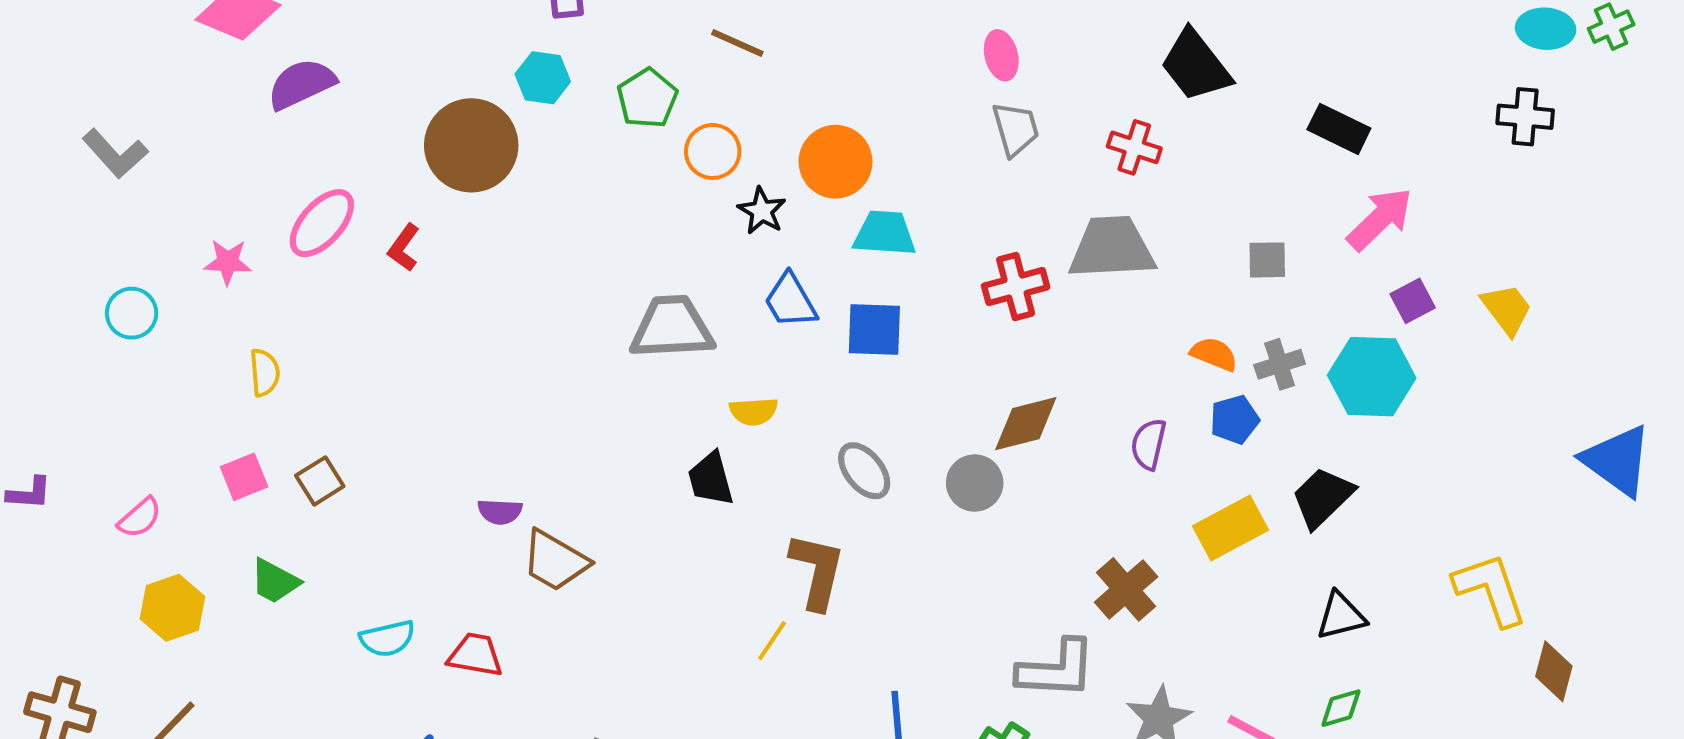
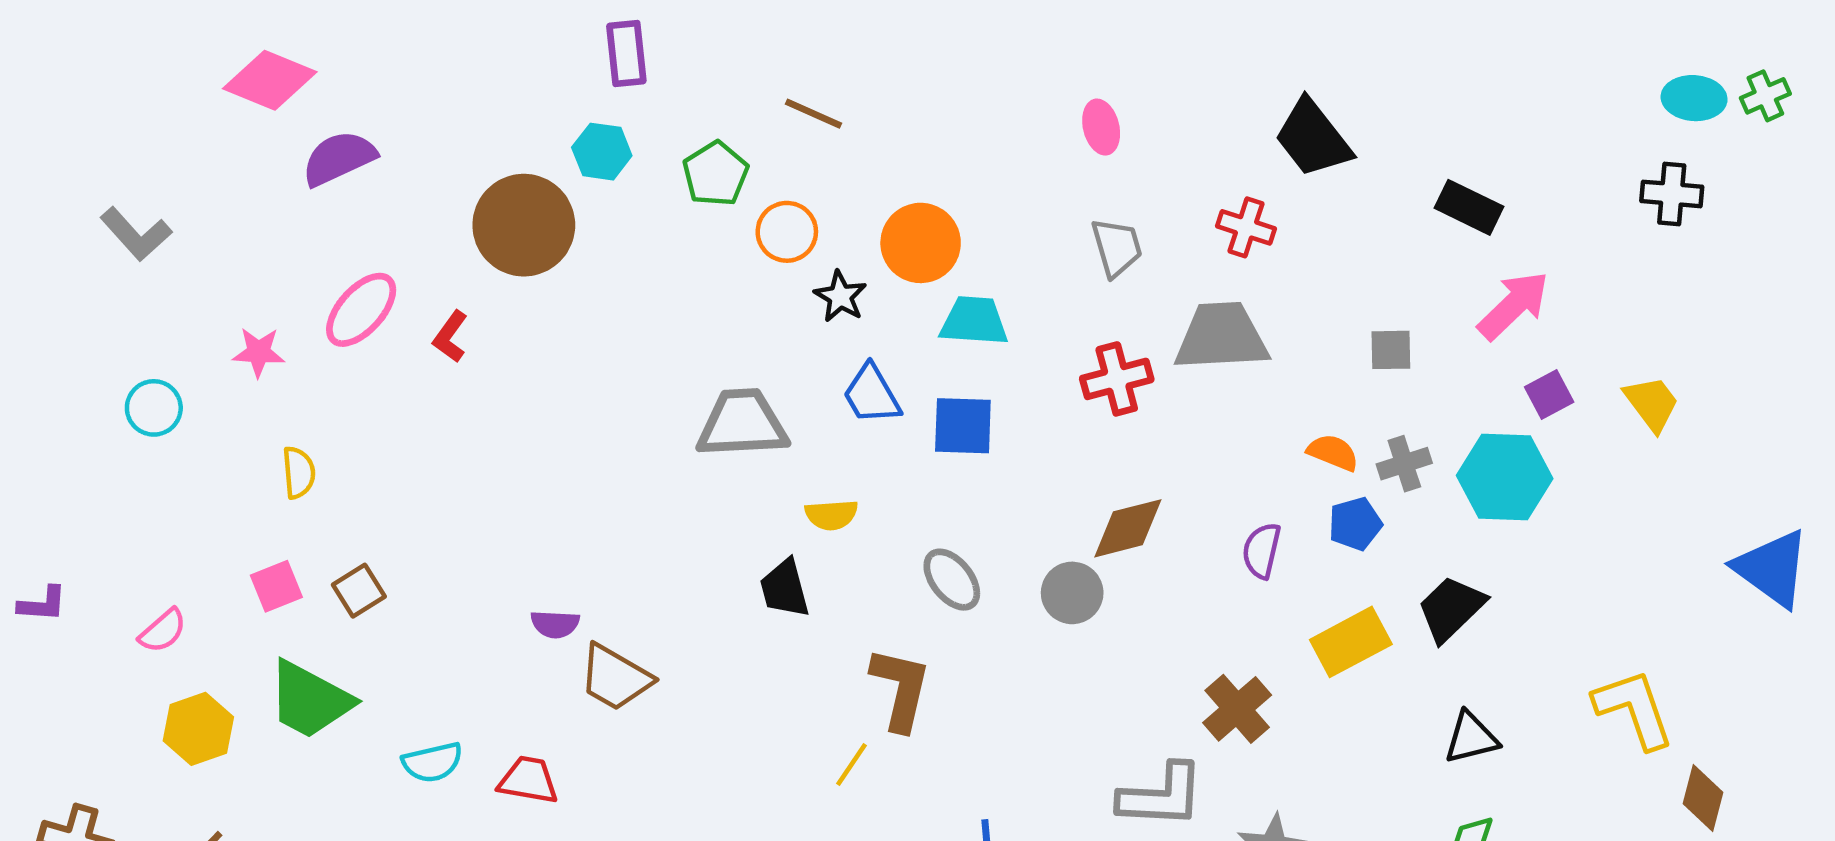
gray trapezoid: (1016, 129) -> (1117, 247), moved
green trapezoid: (275, 581) -> (310, 700), size x1.6

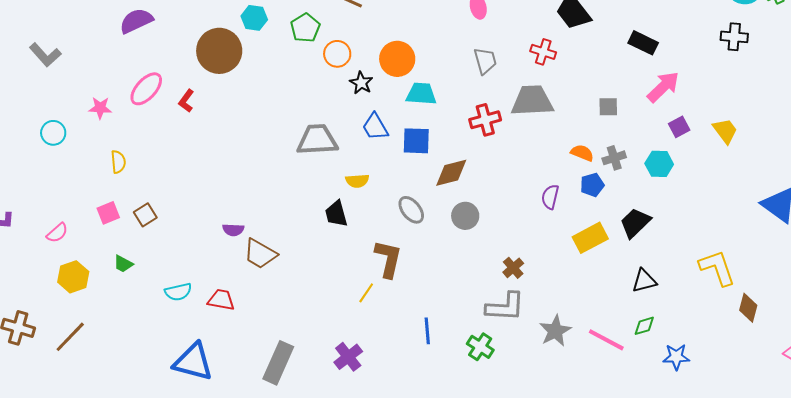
cyan hexagon: (1505, 477) -> (659, 164), size x0.7
brown diamond: (1128, 528) -> (451, 173), moved
green trapezoid: (310, 700) -> (123, 264), size x0.5
brown cross: (1237, 709) -> (513, 268), moved, size x0.7

